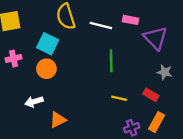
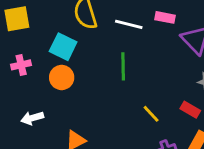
green line: (111, 61) -> (123, 66), moved
yellow line: (119, 98) -> (151, 114), turned 35
white arrow: (34, 102) -> (32, 118), moved

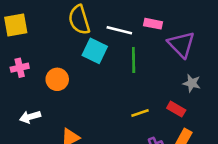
cyan square: (63, 47) -> (95, 51), moved
green line: (123, 66) -> (134, 60), moved
yellow line: (151, 114) -> (140, 113), turned -66

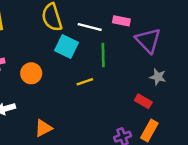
yellow line: (140, 113) -> (85, 82), moved

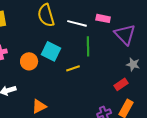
cyan square: (67, 46) -> (51, 51), moved
red rectangle: (143, 101) -> (121, 84), turned -64

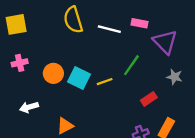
green line: (88, 46) -> (131, 65), moved, turned 36
cyan square: (51, 51) -> (79, 78), moved
red rectangle: (121, 84) -> (149, 99), moved

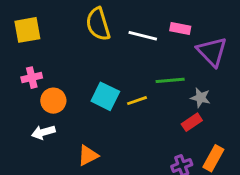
green line: (131, 65) -> (170, 80), turned 50
orange circle: (53, 73) -> (53, 101), moved
gray star: (174, 77) -> (200, 98), moved

